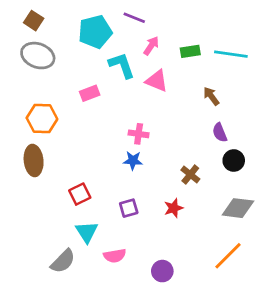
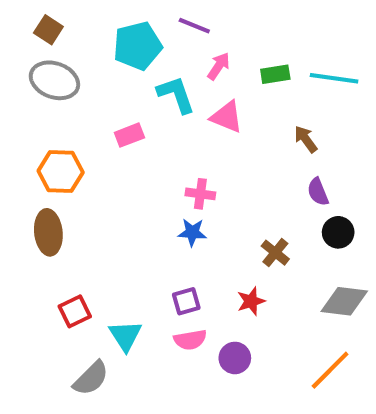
red square: (80, 194) -> (75, 311), moved
pink semicircle: (115, 256) -> (190, 340), moved
purple circle: (162, 271) -> (235, 358), moved

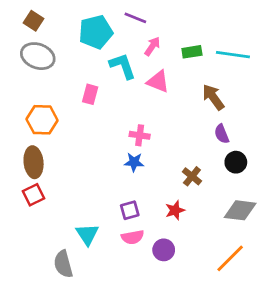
pink rectangle: (129, 135) -> (90, 94), turned -54
brown arrow: (306, 139) -> (213, 97), size x1.4
red square: (75, 311) -> (34, 195), moved
gray semicircle: (91, 378) -> (63, 264), turned 120

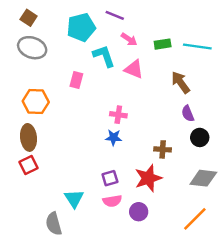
pink arrow: (152, 46) -> (129, 39), turned 91
brown cross: (192, 176) -> (163, 149), turned -35
red star: (175, 210) -> (148, 178), size x1.6

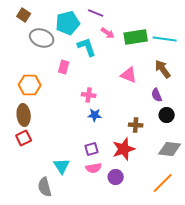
green rectangle: (163, 44) -> (136, 37), size x1.6
gray ellipse: (32, 48) -> (42, 38), moved
pink triangle: (134, 69) -> (129, 75), moved
brown arrow: (181, 82) -> (163, 69), moved
pink cross: (118, 115) -> (89, 95), moved

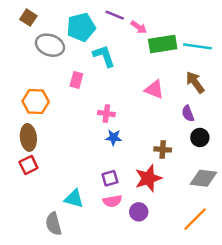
pink arrow: (108, 33) -> (139, 27), moved
cyan triangle: (62, 166) -> (74, 199), turned -42

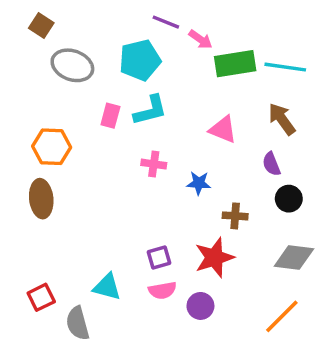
cyan pentagon: (81, 27) -> (140, 60), moved
cyan L-shape: (104, 56) -> (150, 110), moved, turned 95
blue star: (114, 137) -> (199, 183), moved
red square: (28, 165) -> (41, 297), moved

